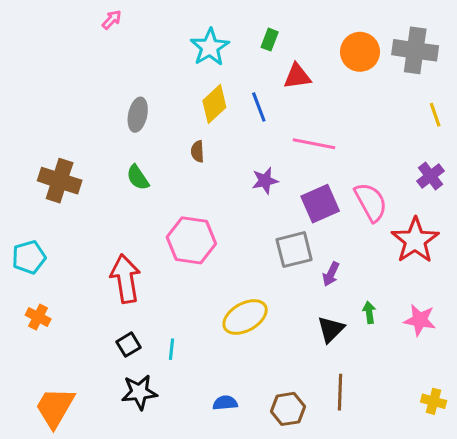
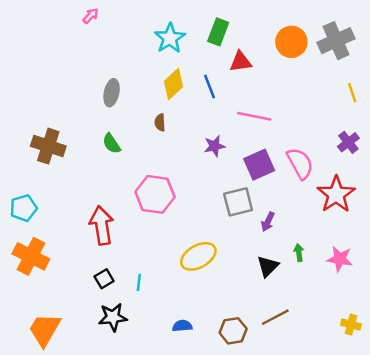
green rectangle: (270, 40) -> (218, 32), size x1.5
gray cross: (415, 50) -> (336, 41), turned -32
orange cross: (38, 317) -> (31, 256), size x1.8
brown line: (340, 392) -> (275, 317), turned 60

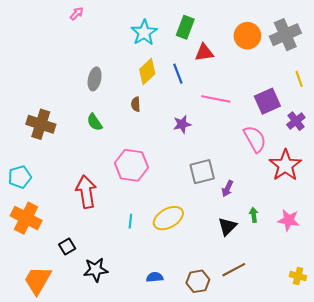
purple square: (259, 165) -> (267, 101), moved
black square: (104, 279) -> (67, 247), moved
cyan line: (139, 282) -> (130, 221), moved

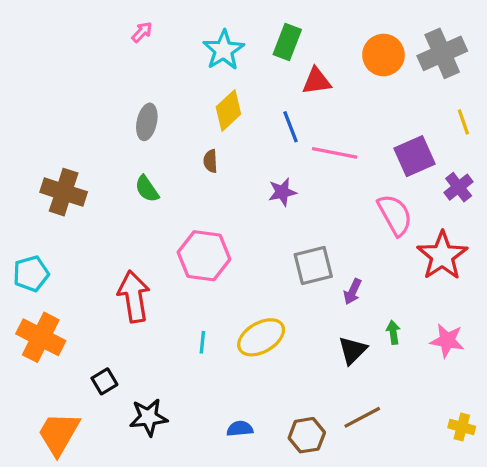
pink arrow: (77, 14) -> (142, 32), moved
blue line: (178, 74) -> (290, 127), moved

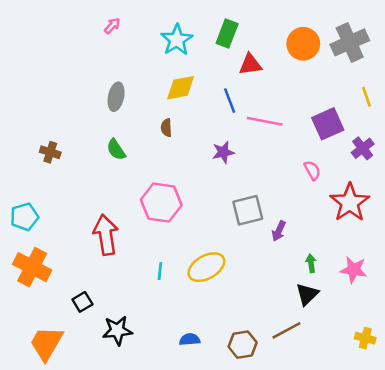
yellow diamond: (228, 110) -> (181, 88), turned 32
brown cross: (64, 192) -> (50, 152), size x0.6
pink semicircle: (395, 215) -> (312, 170), size x0.6
black triangle: (352, 350) -> (307, 294), moved

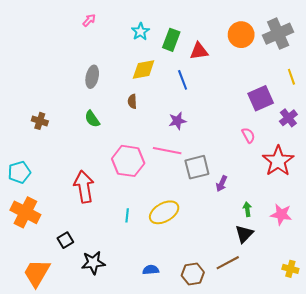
green rectangle: (227, 33) -> (171, 40), moved
cyan star: (177, 40) -> (140, 32), size x0.7
pink line: (265, 121) -> (167, 151), moved

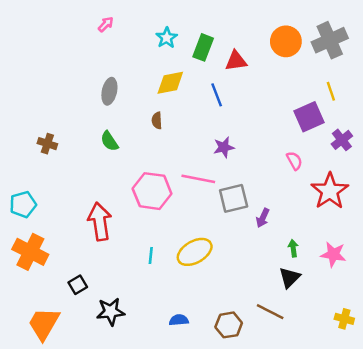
yellow line: (291, 77) -> (331, 91), moved
purple star: (177, 121) -> (224, 147), moved
brown line: (228, 263) -> (270, 312), turned 55

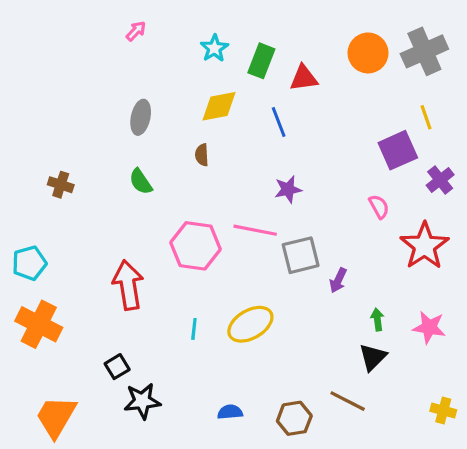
black square: (78, 285) -> (117, 367), moved

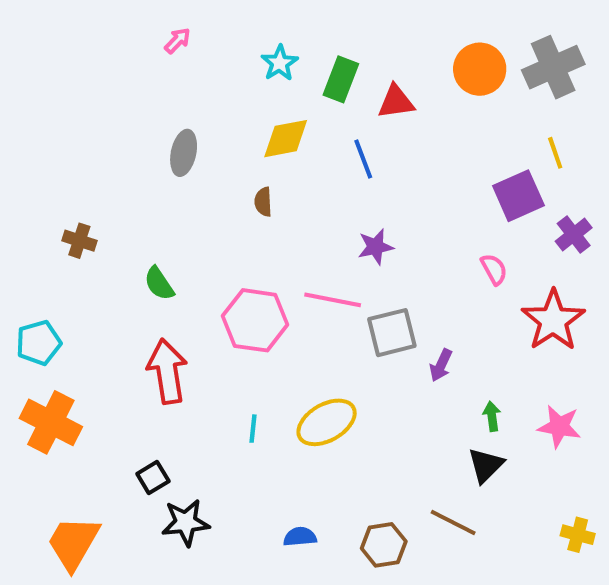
green semicircle: (141, 182) -> (159, 284), moved

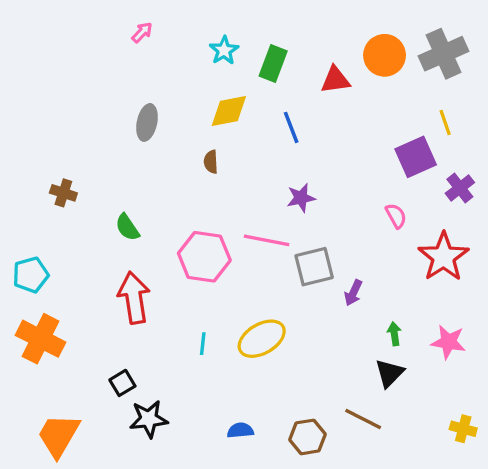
red triangle: (396, 102) -> (335, 80), moved

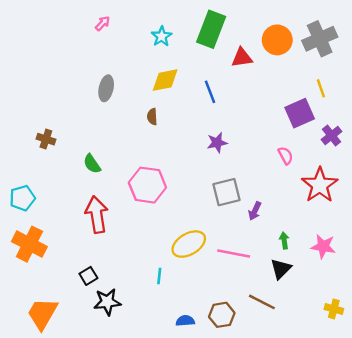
green rectangle: (273, 63) -> (211, 29), moved, size x1.4
pink line: (267, 240) -> (234, 253), moved
cyan line: (203, 344) -> (159, 276), moved
blue semicircle: (240, 430) -> (185, 321), moved

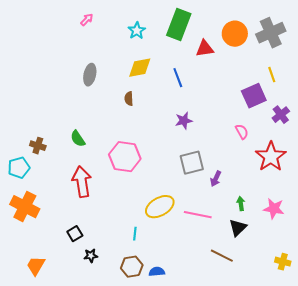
brown cross: (46, 139) -> (38, 146), moved
black star: (107, 302) -> (91, 256), size x0.6
orange trapezoid: (42, 314) -> (36, 266), size x0.7
brown hexagon: (222, 315) -> (132, 267), moved

